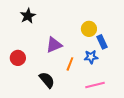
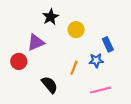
black star: (28, 16) -> (51, 17), moved
yellow circle: (89, 29) -> (76, 30), moved
purple triangle: (54, 45) -> (36, 42), moved

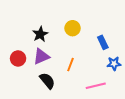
black star: (51, 17) -> (40, 34), moved
purple triangle: (36, 42) -> (41, 56), moved
blue star: (96, 60) -> (114, 64), moved

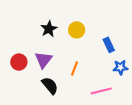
black star: (40, 34) -> (49, 29), moved
purple triangle: (41, 56) -> (43, 60), turned -30

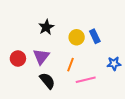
yellow circle: (77, 30) -> (77, 37), moved
blue rectangle: (109, 45) -> (95, 36), moved
pink line: (101, 91) -> (86, 80), moved

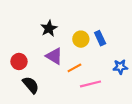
purple triangle: (41, 56) -> (54, 56), moved, turned -36
orange line: (71, 65) -> (74, 68), turned 40
black semicircle: (47, 81) -> (31, 85), moved

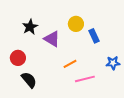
black star: (49, 28) -> (30, 27), moved
yellow circle: (81, 39) -> (76, 24), moved
purple triangle: (54, 56) -> (52, 39), moved

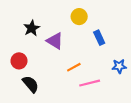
yellow circle: (76, 24) -> (79, 17), moved

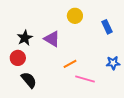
black star: (32, 28) -> (25, 38), moved
blue rectangle: (99, 38) -> (107, 27), moved
pink line: (90, 83) -> (85, 79), turned 30

